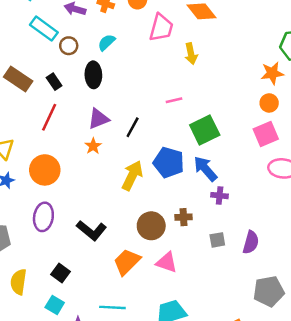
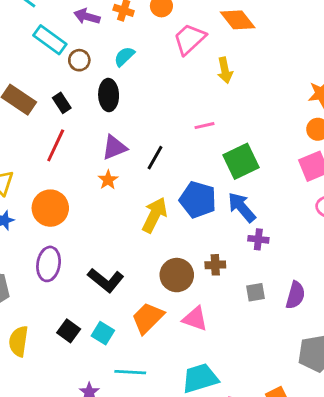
pink trapezoid: (161, 28) -> (189, 39), turned -148
cyan square: (55, 305) -> (103, 333), moved

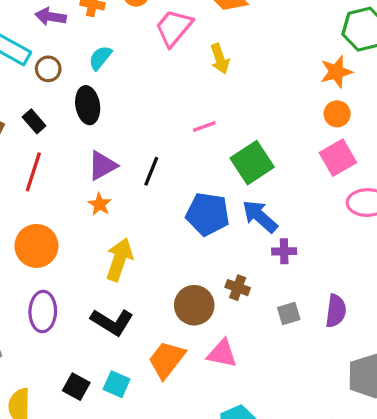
yellow arrow: (155, 215) -> (119, 260), moved
brown cross: (215, 265) -> (238, 288), turned 30

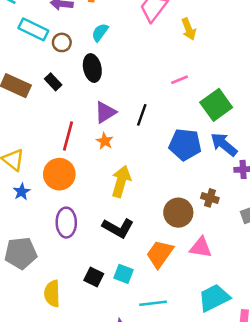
red line: (33, 172) -> (68, 136), moved

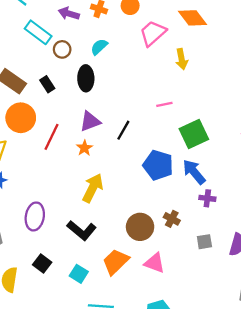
orange circle: (59, 174) -> (21, 118), moved
black square: (94, 277) -> (42, 263), moved

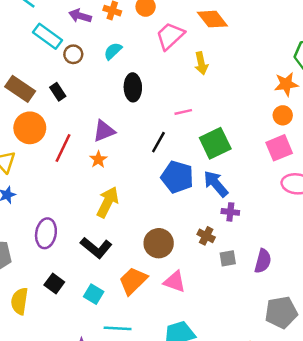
black ellipse: (86, 78) -> (133, 87), moved
black line: (123, 130) -> (158, 142), moved
brown cross: (172, 219) -> (206, 236), moved

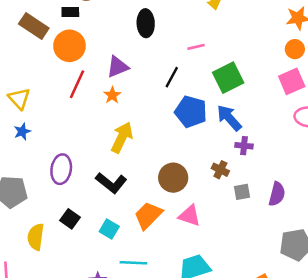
black rectangle: (58, 92) -> (70, 12), moved, turned -56
orange circle: (30, 128) -> (69, 46), moved

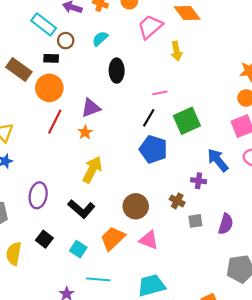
black line: (172, 77) -> (149, 118), moved
blue arrow: (229, 118) -> (218, 160), moved

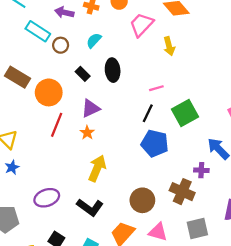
black rectangle: (51, 58) -> (83, 74), moved, turned 48
purple ellipse: (38, 195) -> (47, 198), turned 65
brown cross: (177, 201) -> (182, 192), size x1.6
gray square: (195, 221) -> (197, 229), moved, size x1.5

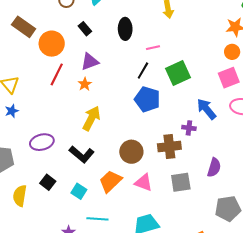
black ellipse: (113, 70) -> (125, 29), moved
brown cross: (182, 192) -> (169, 147), turned -35

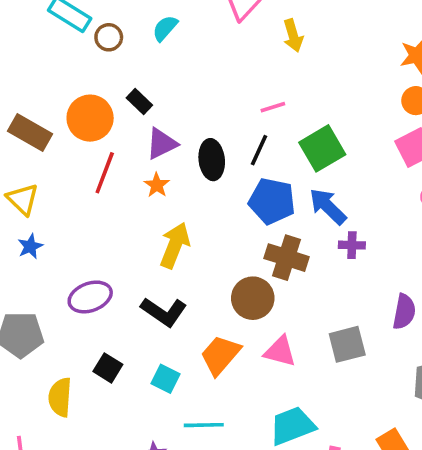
brown rectangle: (24, 27) -> (30, 133), moved
black rectangle: (85, 29) -> (139, 101), moved
black ellipse: (125, 29) -> (212, 160), moved
blue arrow: (207, 109) -> (328, 206), moved
brown cross: (169, 147) -> (286, 258), moved, turned 30

